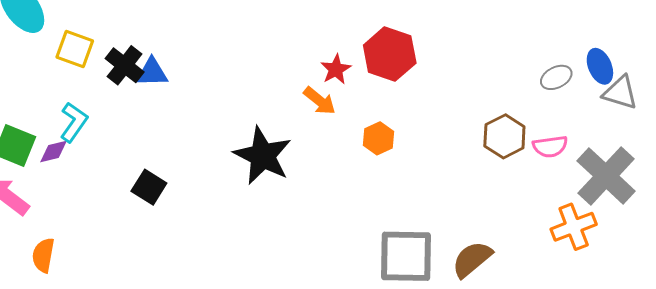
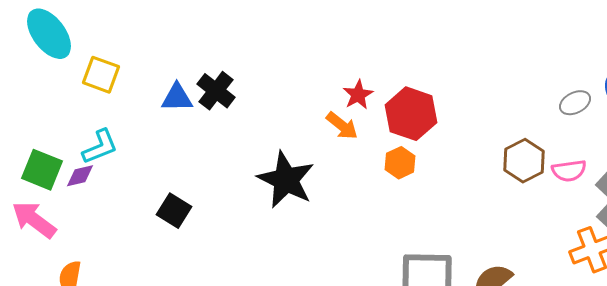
red hexagon: (390, 54) -> (411, 114), moved
black cross: (125, 65) -> (216, 91), moved
cyan L-shape: (74, 122) -> (100, 147), turned 33

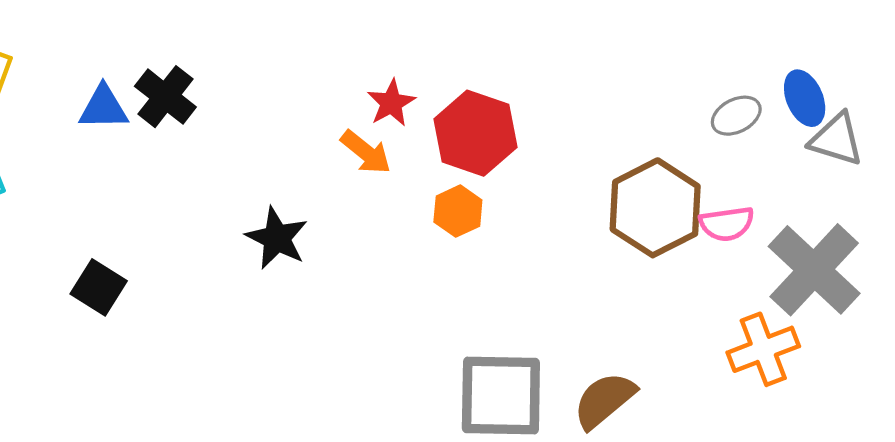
brown hexagon: (524, 161) -> (655, 208), size x1.4
black star: (286, 180) -> (277, 238), size x0.7

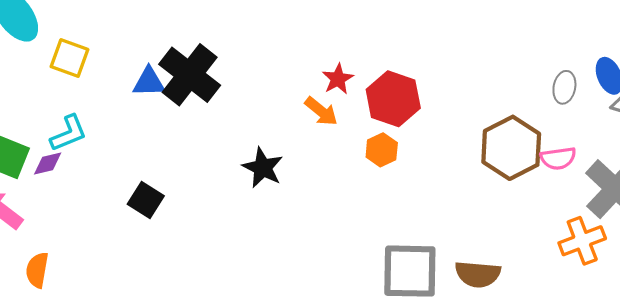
black cross: (165, 97) -> (190, 75), size x1.5
gray ellipse: (736, 116) -> (564, 87), turned -52
brown semicircle: (604, 400) -> (478, 274), turned -135

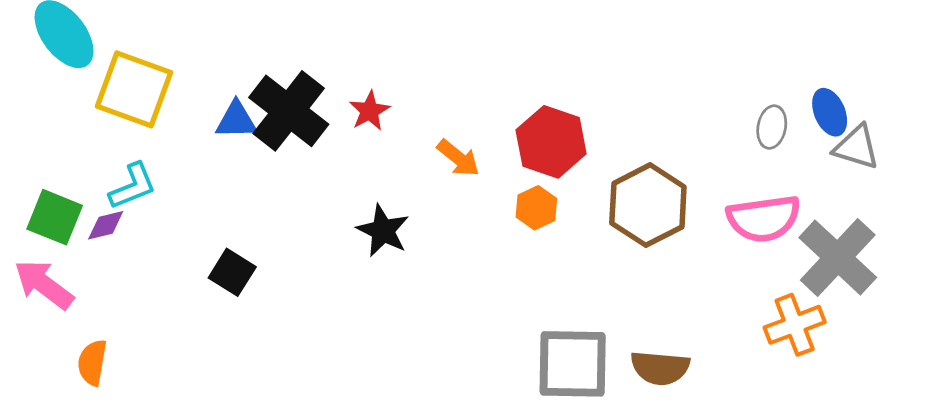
yellow square: (70, 58) -> (134, 89), size x1.5
red star: (338, 79) -> (369, 111), moved
brown hexagon: (511, 148) -> (648, 205), moved
pink semicircle: (558, 158) -> (764, 219), size x1.6

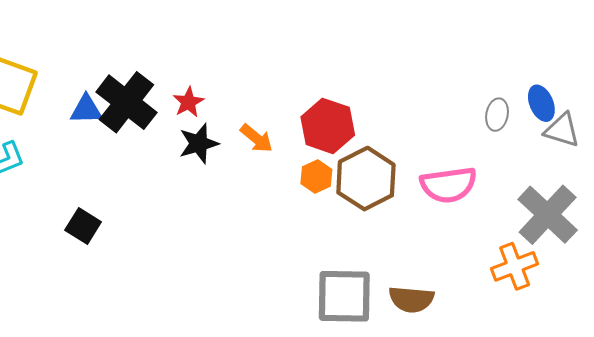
brown hexagon: (648, 205) -> (366, 179), moved
pink semicircle: (764, 219) -> (448, 185), moved
black star: (383, 231) -> (199, 143), moved, turned 30

